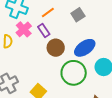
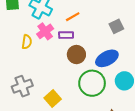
gray square: (78, 15) -> (116, 26), moved
purple rectangle: (44, 31) -> (66, 35), turned -64

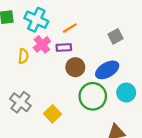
gray cross: (22, 86) -> (20, 102), turned -30

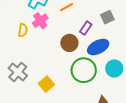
purple rectangle: (64, 47) -> (86, 28), moved, turned -56

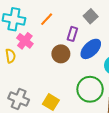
green circle: (84, 70) -> (90, 89), moved

